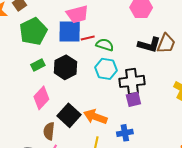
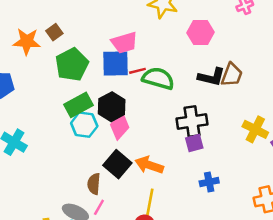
green semicircle: (105, 45) -> (158, 78), size x1.5
green rectangle: (38, 65) -> (78, 105), size x1.6
cyan hexagon: (106, 69) -> (84, 125), moved
pink diamond: (41, 98) -> (120, 126), moved
blue cross: (125, 133) -> (209, 182), moved

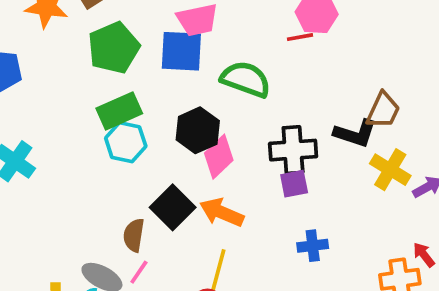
red line: (137, 71) -> (300, 37), moved
brown trapezoid: (232, 75) -> (383, 110), moved
black L-shape: (211, 77) -> (355, 133), moved
black hexagon: (112, 107) -> (198, 130), moved
pink diamond: (120, 126) -> (219, 157), moved

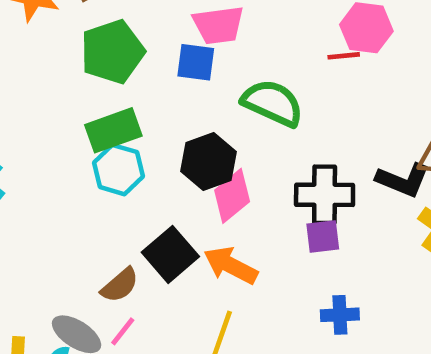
blue square: (181, 51) -> (196, 62), size x0.7
brown semicircle: (134, 235) -> (120, 285), turned -144

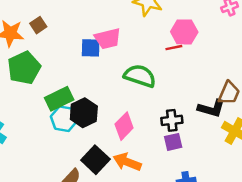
green pentagon: (112, 52) -> (24, 68), moved
blue square: (196, 62) -> (91, 48), moved
black hexagon: (209, 162) -> (84, 113), moved
black cross: (325, 195) -> (172, 120), size x0.7

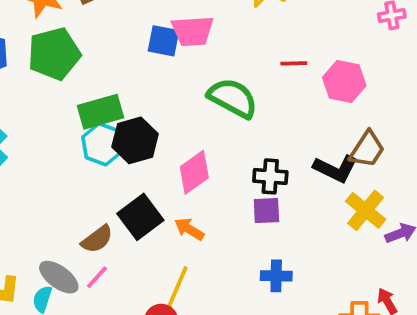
pink hexagon: (184, 32) -> (344, 81), moved
orange arrow: (127, 162) -> (189, 229), size x0.7

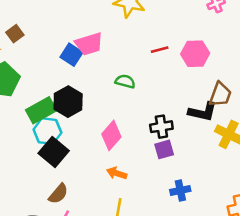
blue square: (163, 41) -> (71, 55), turned 35
green semicircle: (233, 98) -> (125, 81), size x0.6
black hexagon: (135, 140) -> (68, 102), moved
black square: (140, 217) -> (54, 152), moved

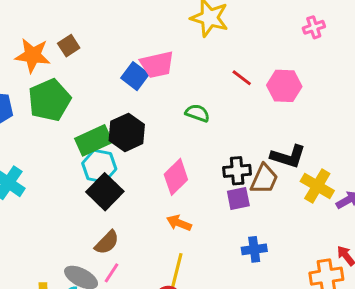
red line: (160, 50) -> (242, 78), turned 48
brown trapezoid: (220, 94) -> (264, 179), moved

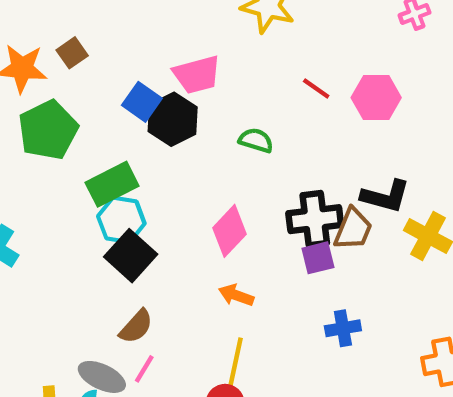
blue square: (135, 76) -> (142, 102), moved
black hexagon: (127, 132) -> (173, 119), moved
black cross: (237, 171) -> (315, 219), size x1.4

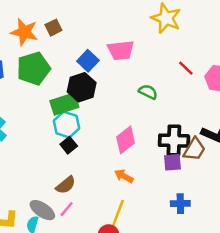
black hexagon: (173, 119) -> (82, 87), moved
black square: (131, 256) -> (69, 145), size x0.6

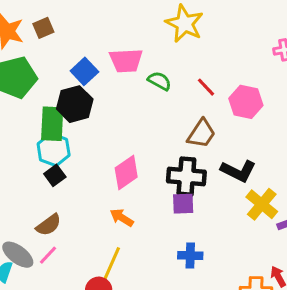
green semicircle: (148, 92) -> (159, 81), moved
green rectangle: (64, 104) -> (52, 124), turned -72
brown trapezoid: (194, 149) -> (201, 134), moved

